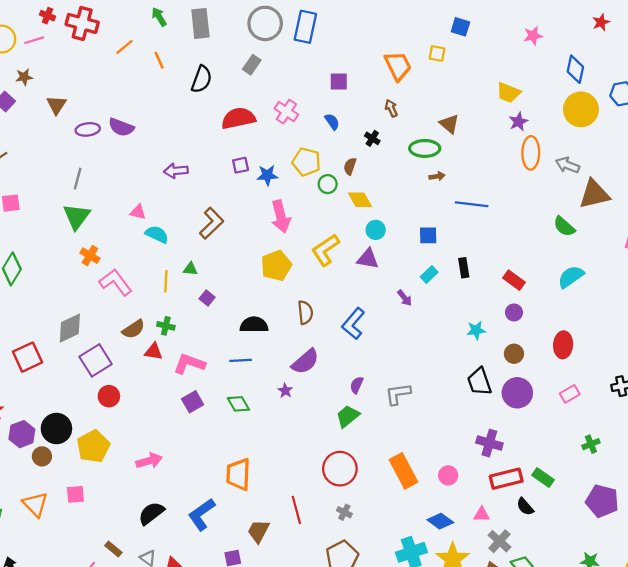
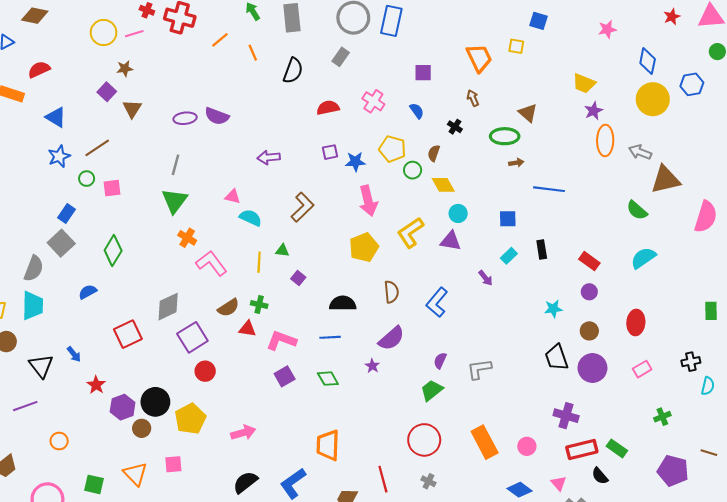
brown triangle: (56, 105) -> (132, 109), moved
red semicircle: (238, 118) -> (328, 108), size x0.7
pink triangle: (482, 514) -> (559, 483), turned 49

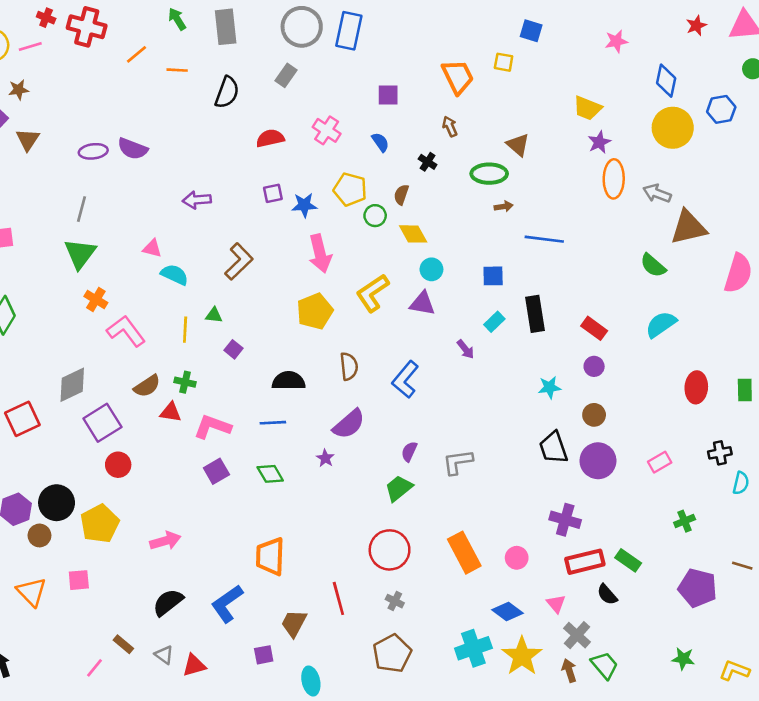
orange line: (253, 53) -> (177, 70), turned -63
black rectangle: (542, 249) -> (535, 314), size x1.5
red ellipse: (636, 322) -> (696, 387), moved

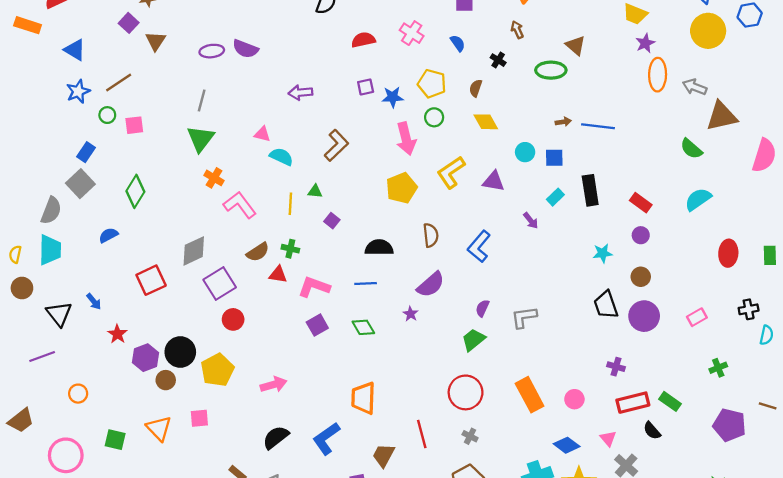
brown arrow: (504, 206) -> (563, 122), moved
green circle: (375, 216) -> (434, 117), moved
cyan circle: (431, 269) -> (525, 152), moved
purple cross: (565, 520) -> (616, 367), size x0.7

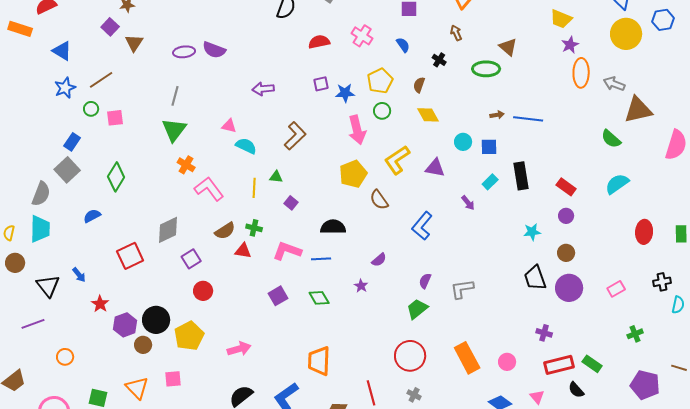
yellow pentagon: (432, 84) -> (380, 81), turned 30
brown semicircle: (431, 235) -> (379, 200), moved, turned 150
purple square: (220, 284) -> (191, 259), size x0.7
purple semicircle: (431, 285) -> (379, 260), size x0.6
pink L-shape: (314, 287) -> (287, 251), moved

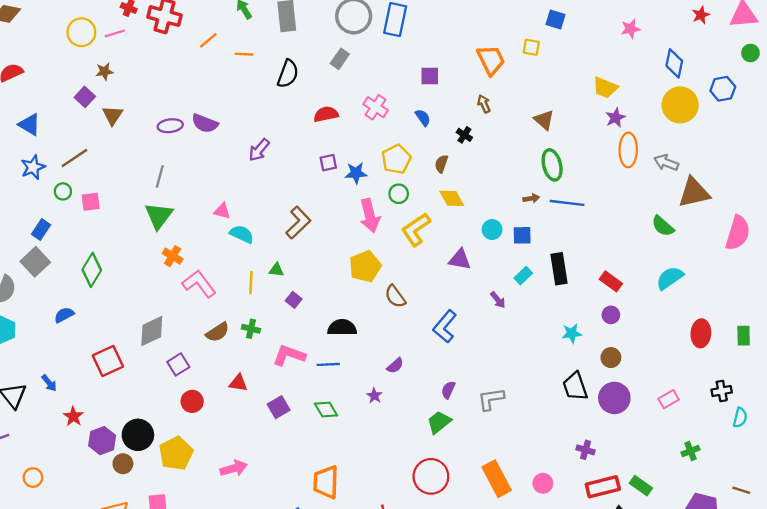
green ellipse: (486, 69) -> (552, 165), moved, turned 76
purple arrow: (263, 89) -> (259, 150), moved, turned -45
yellow L-shape: (397, 160) -> (416, 230), moved
red triangle: (243, 251) -> (238, 383), moved

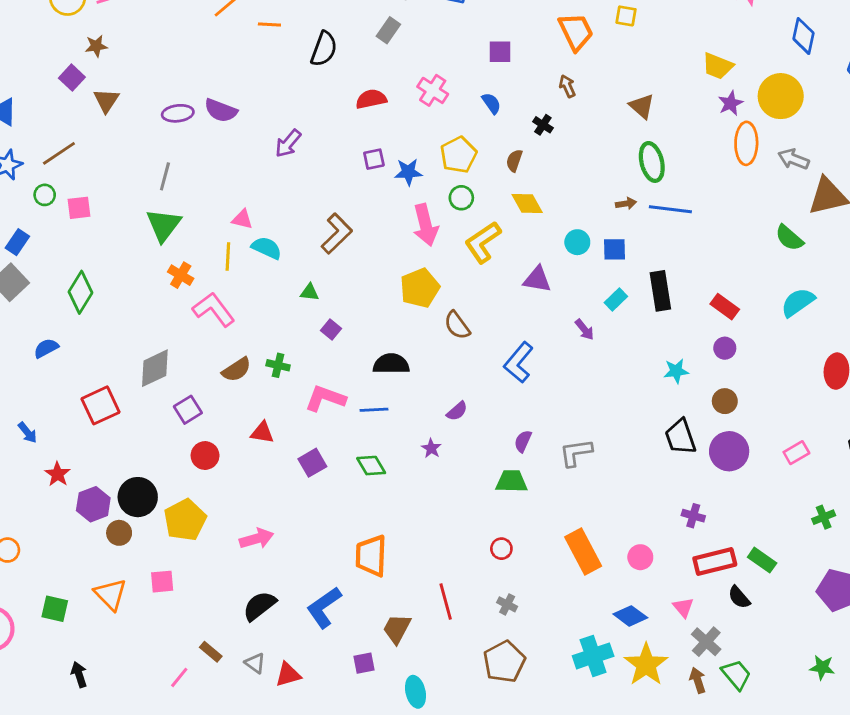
yellow circle: (680, 105) -> (781, 96), moved
yellow line: (251, 283) -> (228, 256), moved
green trapezoid: (439, 422) -> (511, 481), turned 40
red circle: (431, 476) -> (501, 549), size x0.5

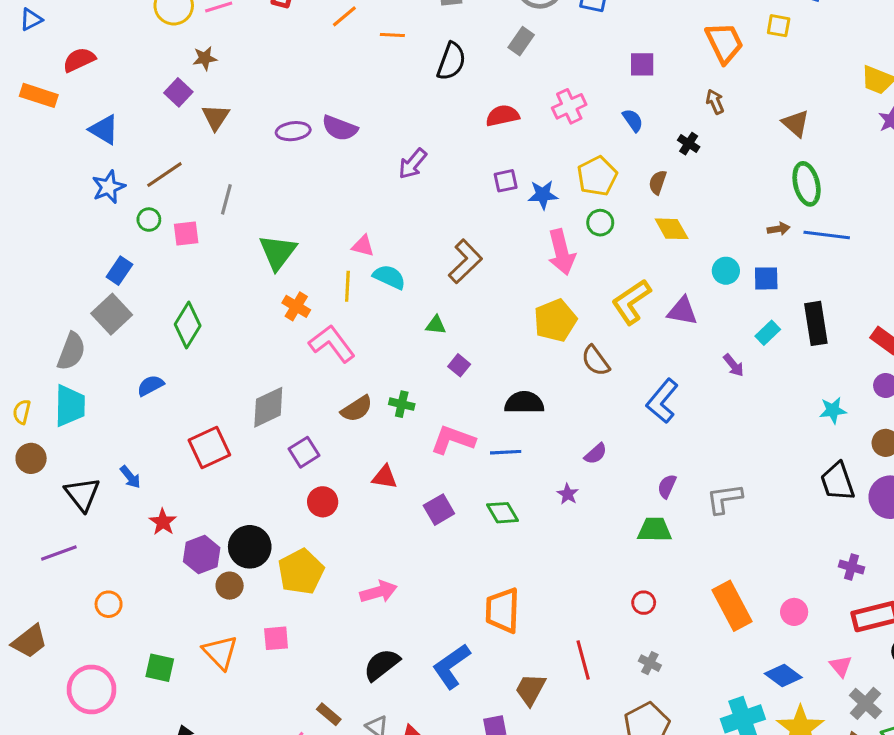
pink cross: (433, 90) -> (569, 106), turned 32
gray line: (165, 176) -> (226, 199), moved
yellow L-shape: (483, 242) -> (631, 302), moved

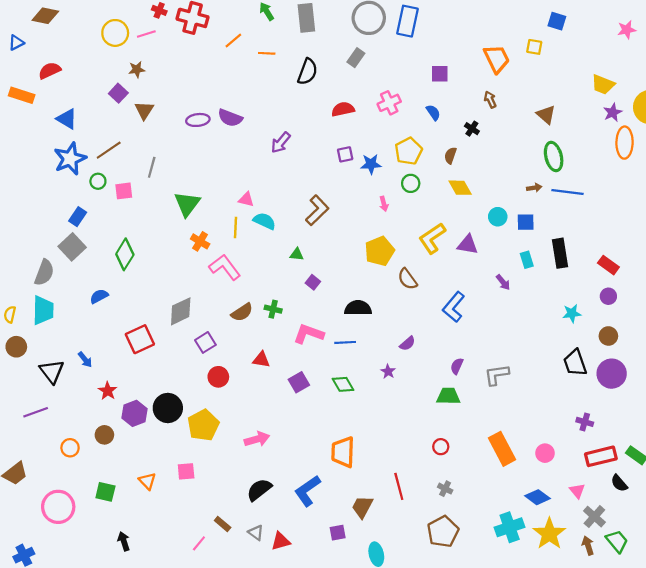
blue star: (109, 187) -> (70, 159), size x1.4
pink arrow: (561, 252) -> (384, 204), size x0.5
cyan rectangle: (768, 333) -> (527, 260), turned -63
brown circle: (230, 586) -> (104, 435), moved
orange triangle: (220, 652) -> (147, 481), size x0.7

